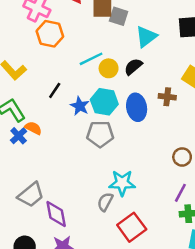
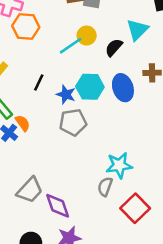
cyan triangle: (146, 37) -> (137, 30), moved
yellow circle: (109, 68) -> (87, 36), moved
orange semicircle: (33, 128) -> (23, 123), turned 35
gray pentagon: (100, 134) -> (73, 122), moved

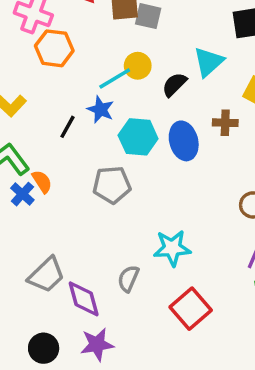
blue star: (66, 94) -> (101, 110), moved
gray semicircle: (105, 187) -> (128, 279), moved

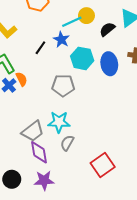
cyan star: (172, 248) -> (59, 122), moved
gray trapezoid: (46, 275) -> (33, 131), moved

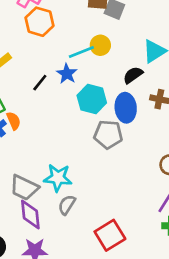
black semicircle: (107, 29) -> (133, 75), moved
gray pentagon: (63, 85) -> (108, 134), moved
gray trapezoid: (33, 131) -> (24, 188), turned 60

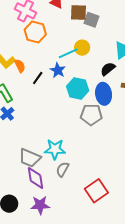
orange semicircle: (14, 121) -> (20, 66), moved

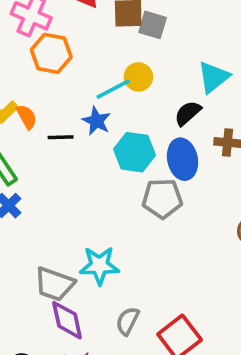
black line: (38, 78) -> (61, 137), turned 56
gray semicircle: (63, 169) -> (128, 321), moved

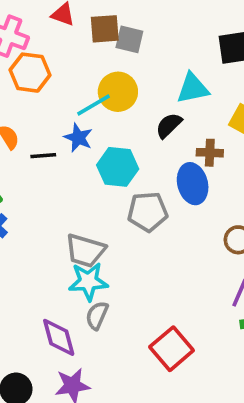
yellow circle: (138, 77) -> (118, 92), size x1.4
cyan triangle: (214, 77) -> (193, 88), turned 30
blue ellipse: (182, 159) -> (193, 184), moved
gray trapezoid: (54, 284) -> (85, 251), moved
gray semicircle: (128, 321) -> (97, 315), moved

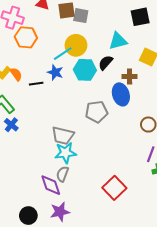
cyan hexagon: (118, 167) -> (85, 70), moved
gray semicircle: (97, 315) -> (62, 174), moved

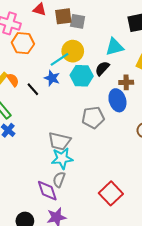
black line: (36, 84) -> (33, 89), turned 56

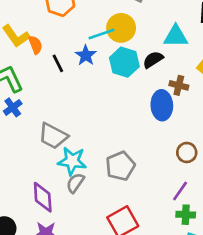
gray pentagon: (93, 117) -> (120, 166), moved, turned -30
gray trapezoid: (59, 141) -> (53, 136), moved
gray semicircle: (59, 180) -> (75, 183), moved

